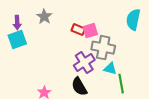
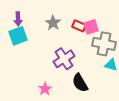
gray star: (44, 17) -> (53, 23), moved
purple cross: (84, 63) -> (64, 59), moved

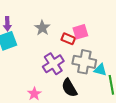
red rectangle: (79, 26) -> (68, 39), moved
gray cross: (104, 44) -> (84, 62), moved

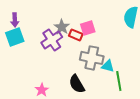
gray star: (42, 28) -> (62, 27), moved
purple cross: (53, 64) -> (52, 40), moved

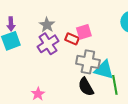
gray star: (62, 27) -> (47, 25), moved
cyan triangle: (108, 66) -> (104, 70), size x1.5
black semicircle: (77, 84) -> (86, 87), moved

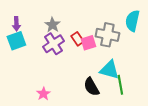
pink square: (84, 32) -> (88, 43), moved
red rectangle: (72, 39) -> (77, 39), turned 32
gray cross: (88, 62) -> (107, 35), moved

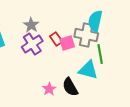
cyan semicircle: (132, 21) -> (95, 21), moved
green line: (120, 85) -> (100, 54), moved
pink star: (43, 94) -> (49, 89), moved

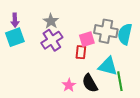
cyan semicircle: (95, 21) -> (125, 34), moved
red rectangle: (56, 39) -> (81, 52), moved, turned 40
green line: (100, 54) -> (120, 81), moved

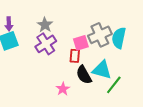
gray cross: (106, 31) -> (100, 35), turned -35
green line: (120, 81) -> (114, 85), turned 48
black semicircle: (90, 83) -> (84, 75), moved

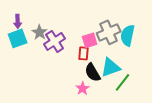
gray star: (45, 25) -> (40, 32), moved
cyan triangle: (102, 70) -> (111, 67), turned -35
pink star: (63, 89) -> (83, 88), moved

